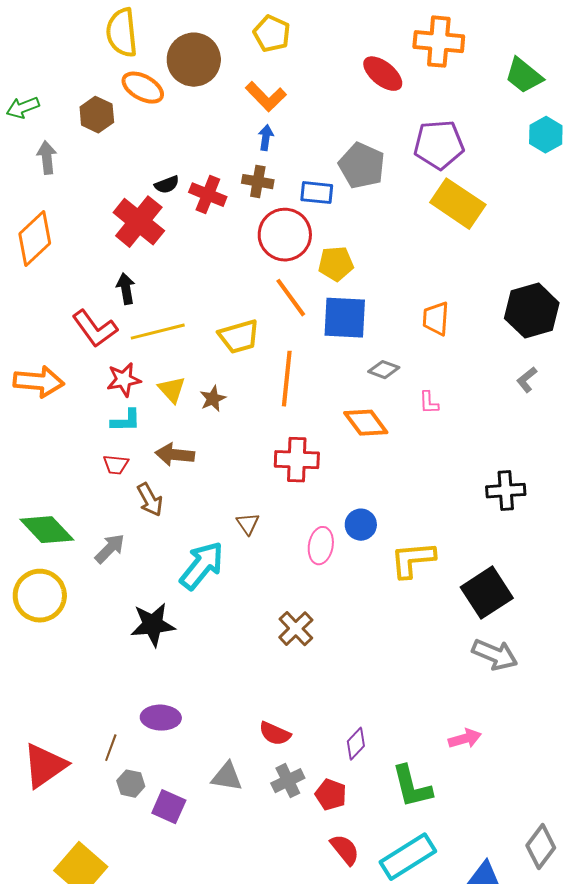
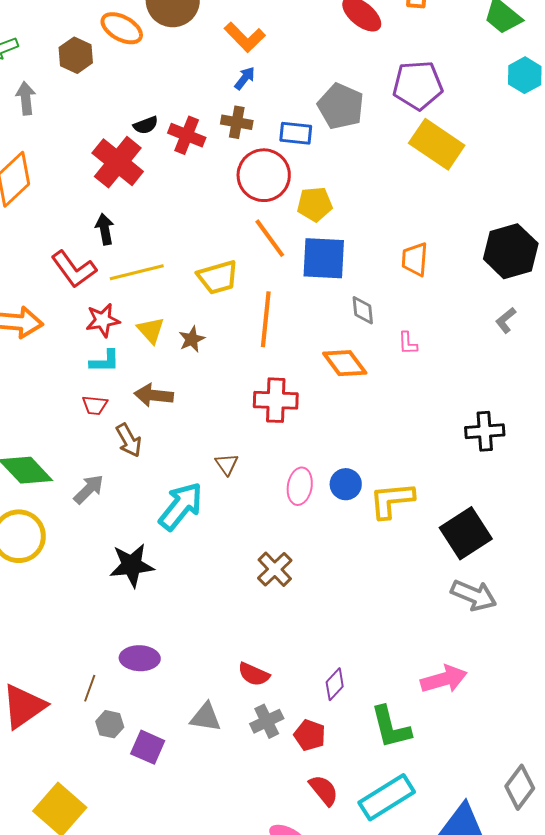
blue arrow: (266, 138) -> (245, 78), turned 30
gray diamond: (384, 370) -> (363, 310), turned 64
blue circle: (361, 525) -> (346, 484), moved
pink arrow: (465, 739) -> (444, 679), size x1.4

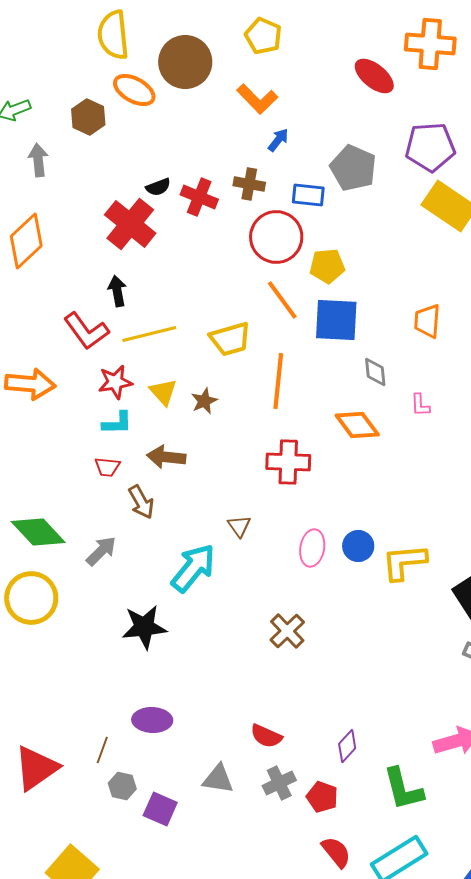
blue arrow: (245, 78) -> (278, 140), moved

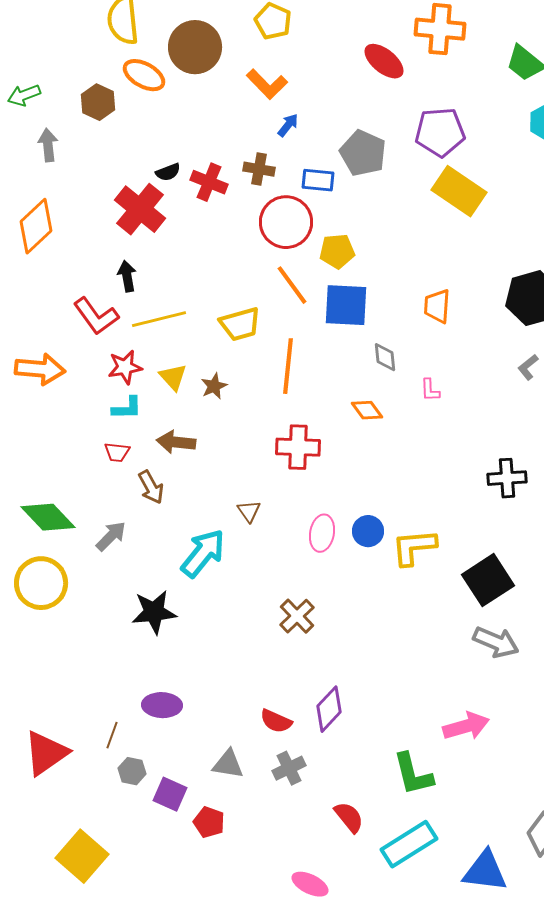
orange diamond: (357, 425) -> (367, 410), size x0.7
purple diamond: (347, 746) -> (329, 709), moved, size x1.4
red pentagon: (322, 797) -> (209, 822), moved
red semicircle: (336, 852) -> (349, 817), moved

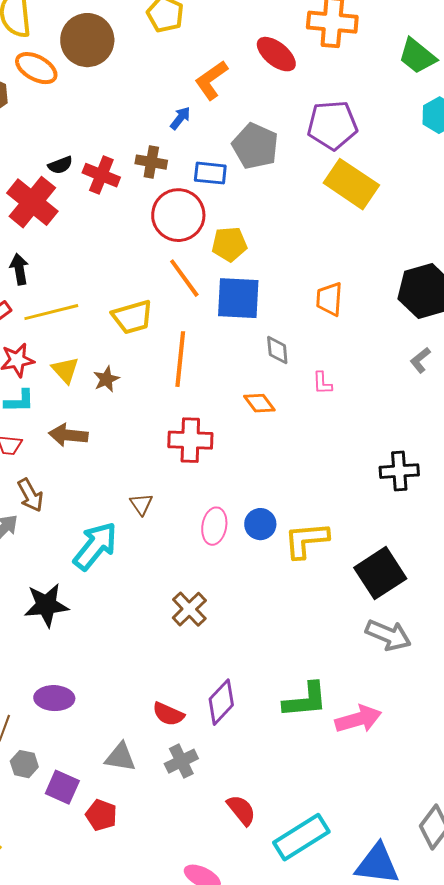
orange L-shape: (267, 84) -> (211, 80), moved, turned 99
brown arrow: (151, 487) -> (30, 495), moved
green L-shape: (413, 774) -> (305, 700), moved, turned -81

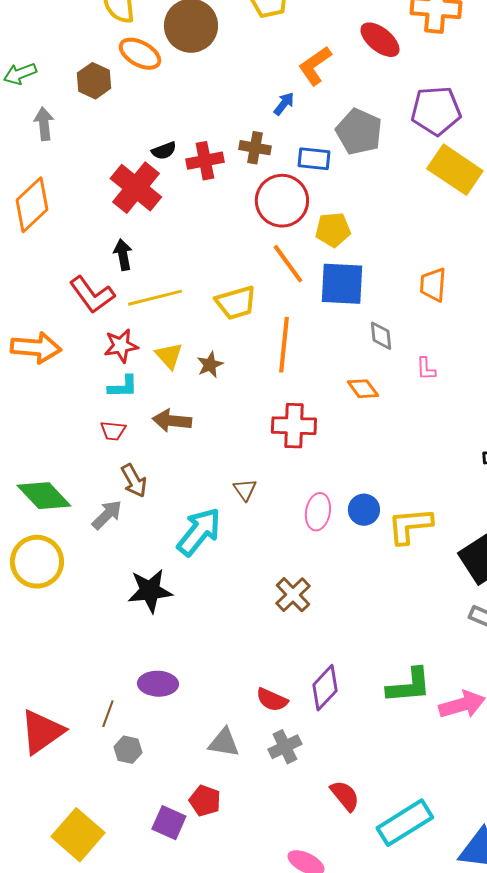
red cross: (101, 175) -> (205, 161), turned -33
purple square: (62, 787) -> (169, 823), moved

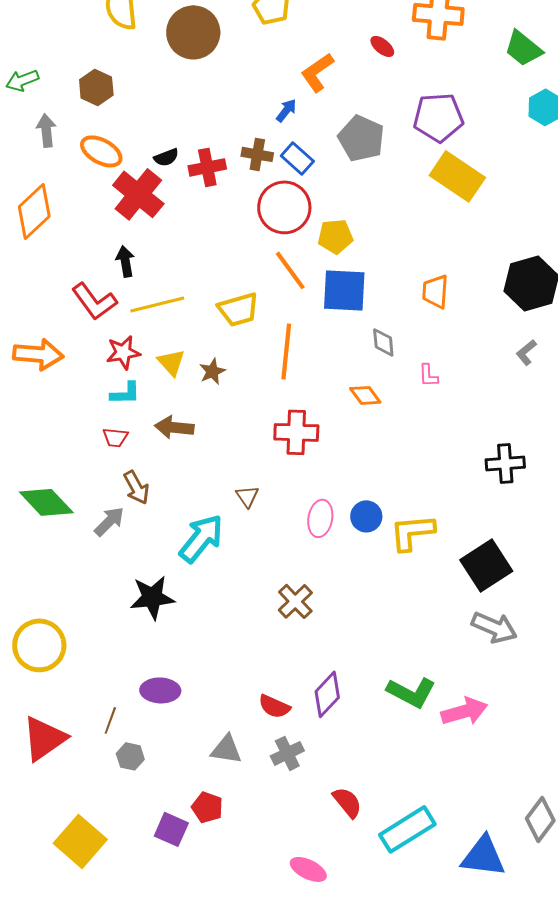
red ellipse: (380, 40) -> (382, 46), size x0.6
orange ellipse: (140, 54) -> (101, 151), moved
blue rectangle: (314, 159) -> (297, 158), moved, turned 36
yellow circle: (37, 562) -> (39, 645), moved
green L-shape: (409, 686) -> (411, 692), turned 33

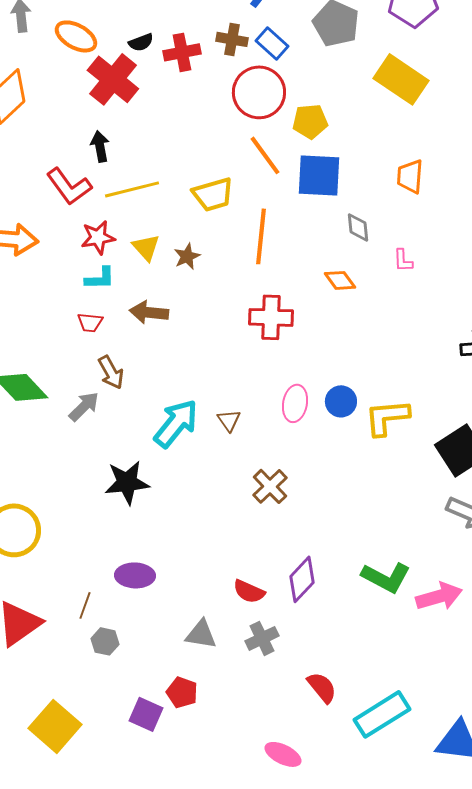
yellow rectangle: (457, 176) -> (401, 79), moved
brown triangle: (247, 496) -> (229, 420), moved

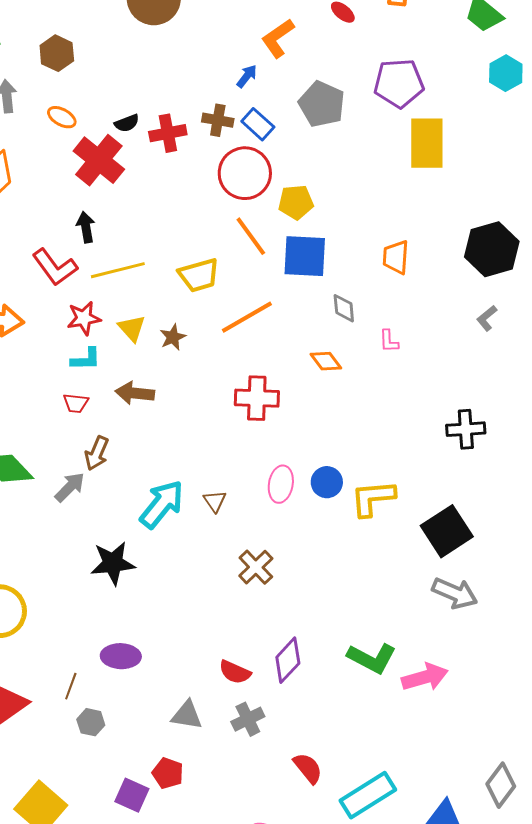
orange ellipse: (76, 36) -> (62, 117), size x0.7
yellow rectangle: (401, 79) -> (427, 143), moved, turned 56
orange line: (261, 236) -> (247, 317), turned 54
brown arrow: (111, 372) -> (97, 453), turned 52

